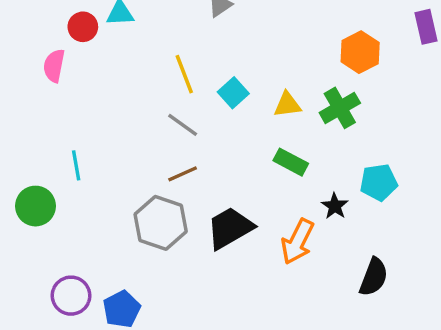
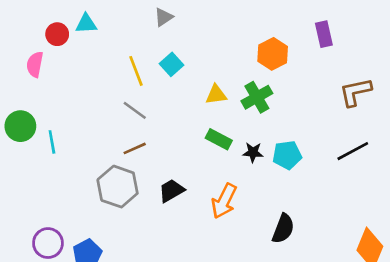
cyan square: (233, 93) -> (171, 64), moved
green circle: (35, 206) -> (20, 126), moved
black star: (335, 206) -> (253, 152), moved, turned -30
black trapezoid: (230, 228) -> (171, 191), size x0.7

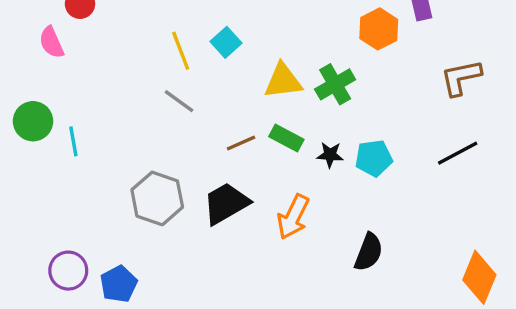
orange hexagon: (273, 54) -> (379, 29), moved
pink semicircle: (35, 64) -> (51, 42), turned -35
yellow triangle: (216, 95) -> (283, 81), size x1.4
brown line: (135, 148) -> (241, 143), moved
black trapezoid: (171, 191) -> (226, 203), size x1.4

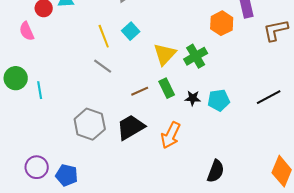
brown L-shape: (461, 78) -> (276, 30), moved
yellow triangle: (283, 81) -> (165, 54), turned -40
green rectangle: (286, 138) -> (167, 88), turned 36
black semicircle: (369, 252) -> (216, 171), moved
blue pentagon: (119, 284) -> (67, 175), turned -30

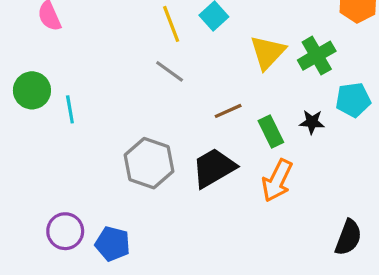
green rectangle: (167, 88) -> (271, 132), moved
cyan pentagon: (219, 100) -> (353, 100), moved

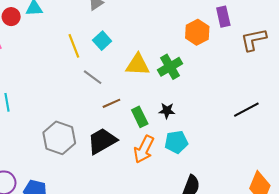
yellow triangle: (268, 52) -> (138, 65), turned 50
gray line: (170, 71) -> (93, 77), moved
cyan pentagon: (353, 100) -> (176, 142), moved

